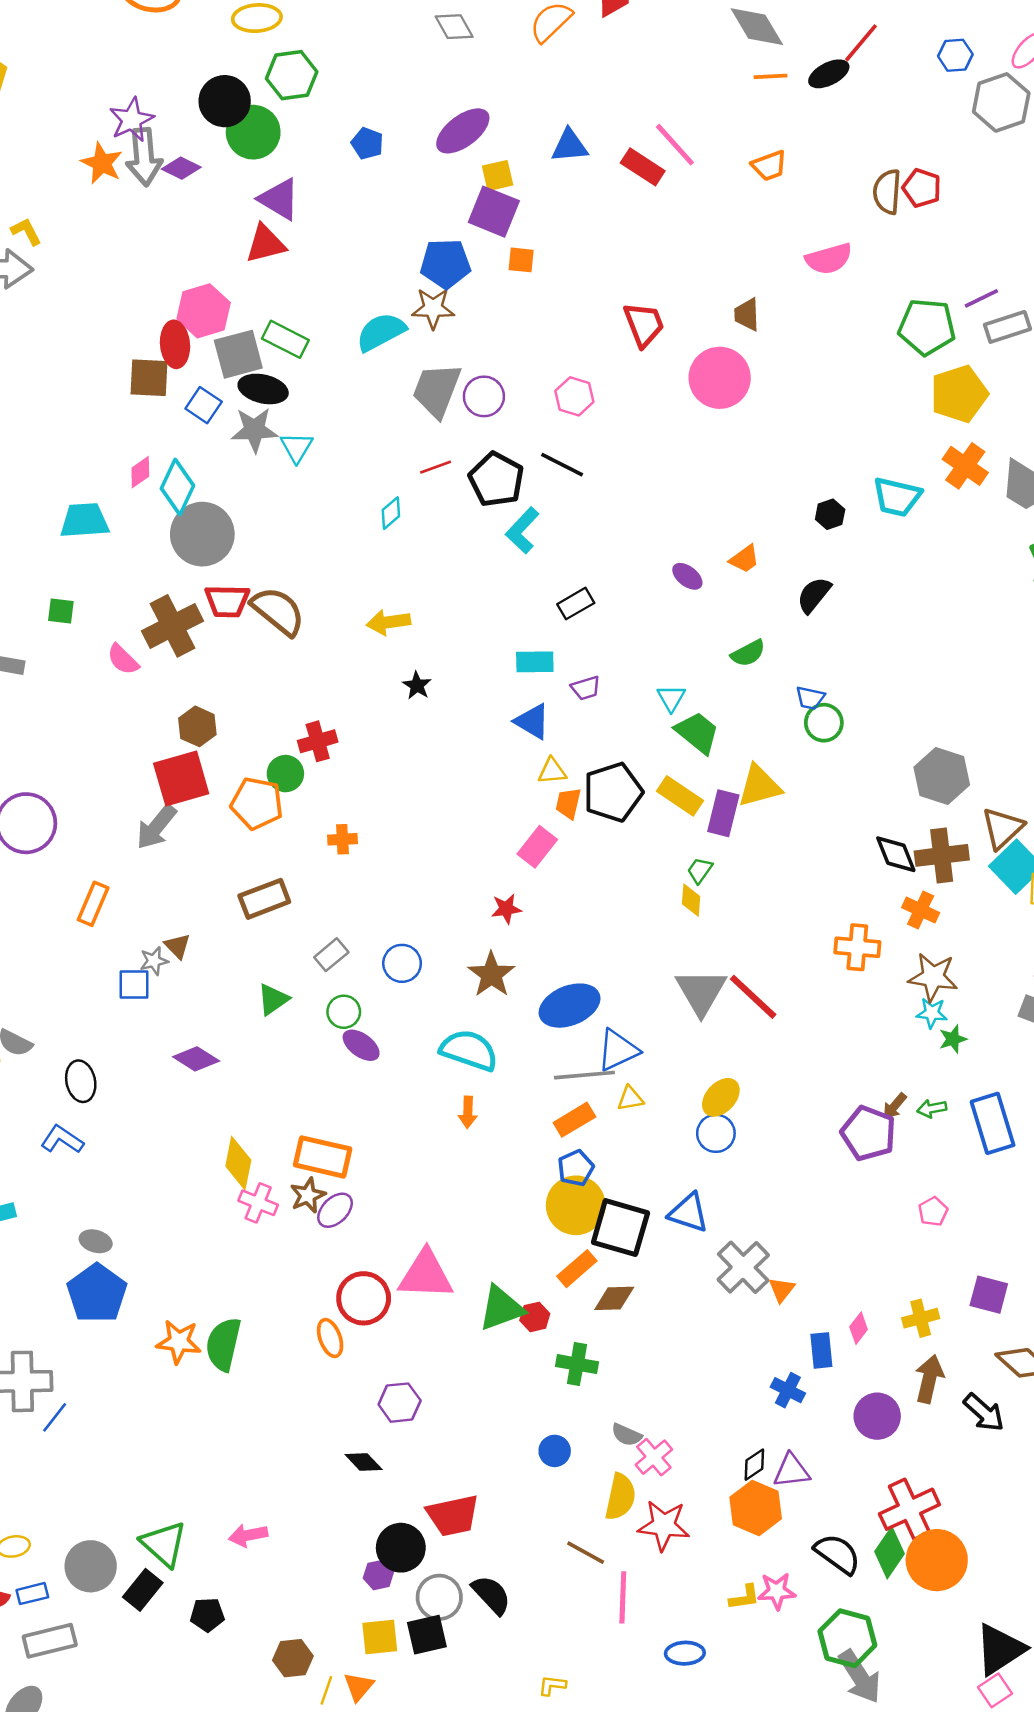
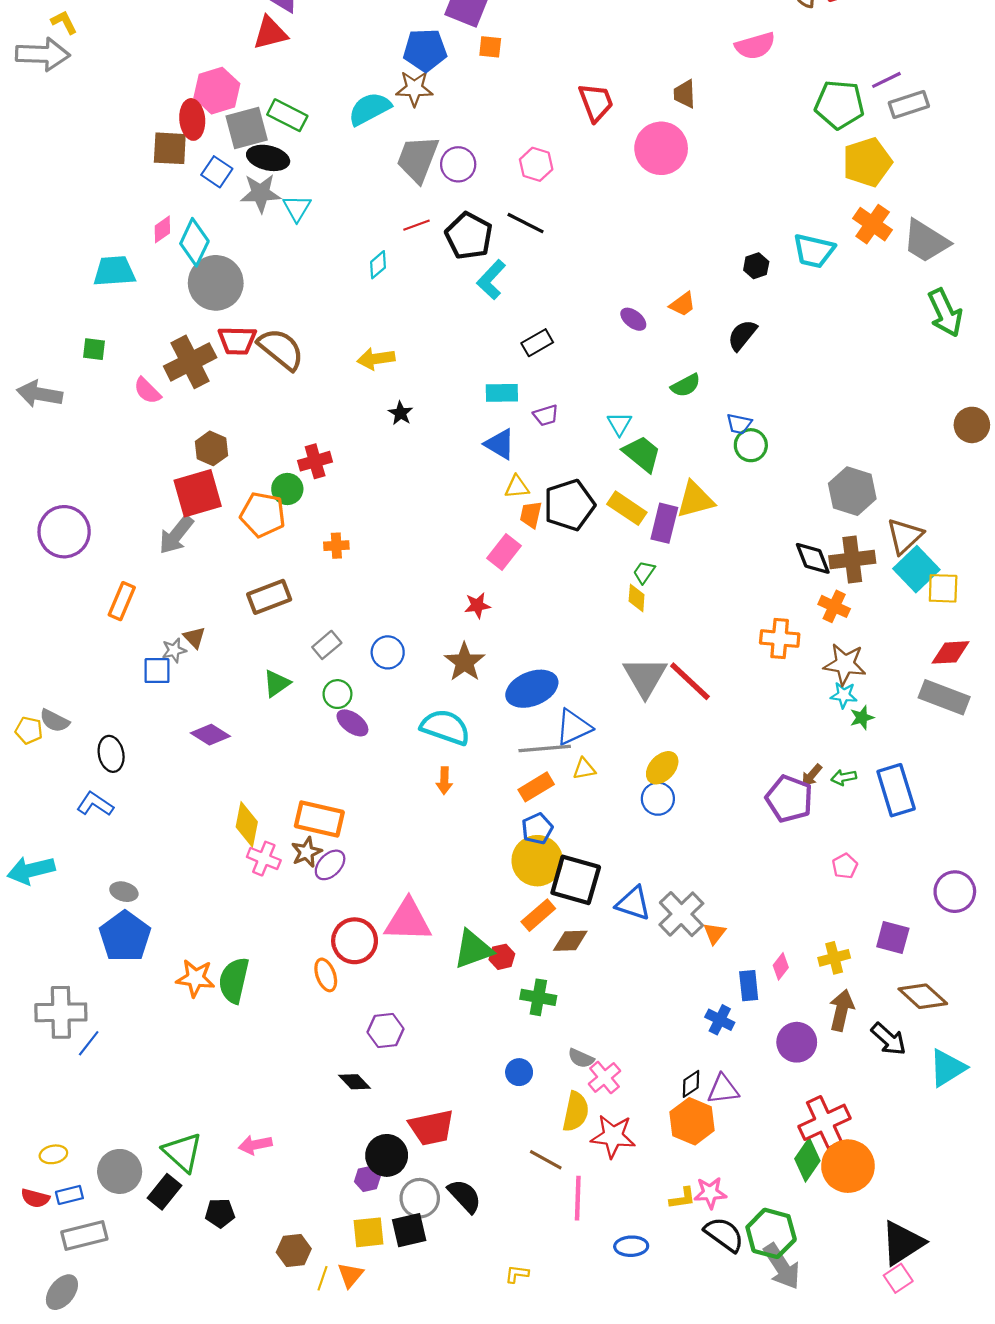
blue triangle: (689, 1213) -> (633, 903), moved
black semicircle: (837, 1554) -> (724, 1234), moved

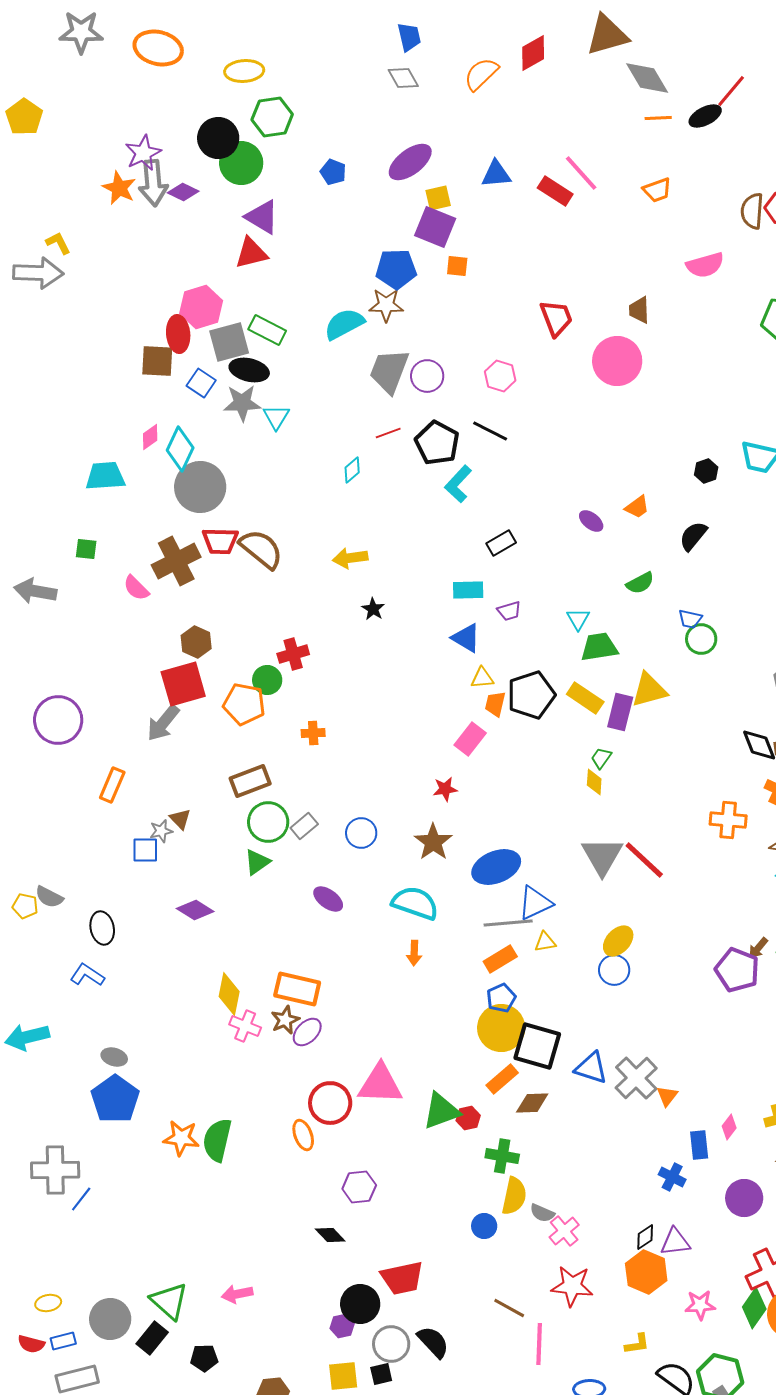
green trapezoid: (642, 454) -> (599, 647), turned -48
green circle: (337, 694) -> (268, 822), moved, size x1.5
yellow semicircle: (576, 1112) -> (514, 1196), moved
pink star: (710, 1193) -> (700, 1305), moved
black square: (409, 1230) -> (381, 1374), size x0.7

